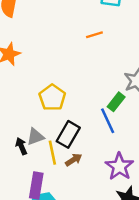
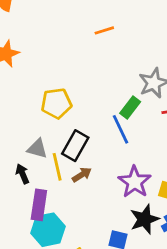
yellow pentagon: (52, 98) -> (56, 103), turned 30
gray triangle: (35, 137) -> (37, 149), turned 36
black arrow: (21, 146) -> (22, 174), moved

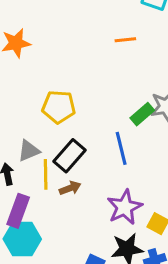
green rectangle: (130, 107) -> (142, 114), moved
gray triangle: (37, 149) -> (29, 151), turned -50

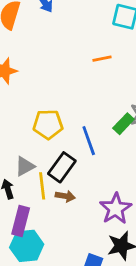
blue line: (121, 148) -> (89, 141), moved
brown arrow: (70, 188) -> (65, 196), turned 36

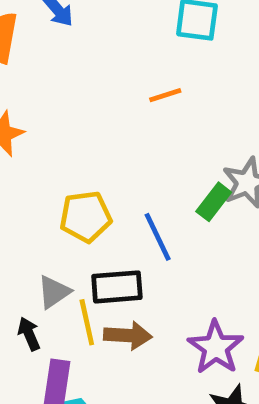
black rectangle: (62, 167) -> (117, 287), turned 56
brown arrow: (65, 196) -> (128, 335), size x1.4

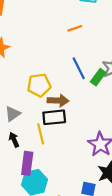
blue line: (158, 237) -> (79, 68), moved
gray triangle: (54, 292) -> (13, 114), moved
brown arrow: (128, 335) -> (58, 101), moved

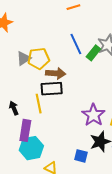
gray triangle: (13, 114) -> (24, 58), moved

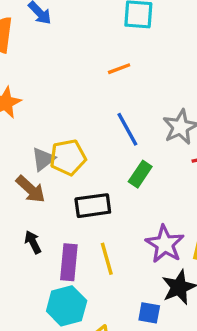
green rectangle: (93, 53) -> (140, 174), moved
brown arrow: (56, 73) -> (31, 189), moved, turned 42
yellow line: (39, 104) -> (107, 259), moved
purple rectangle: (25, 130) -> (69, 262), moved

